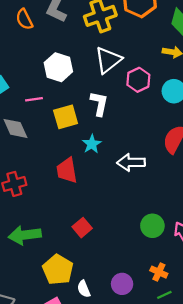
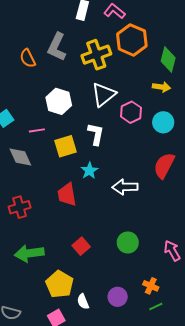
green circle: (152, 226) -> (128, 242), moved

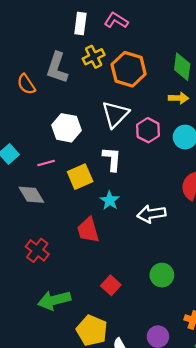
orange hexagon: (132, 40) -> (129, 69), moved
yellow cross: (96, 55) -> (94, 57), moved, size x0.7
red cross: (20, 207) -> (37, 250), turned -30

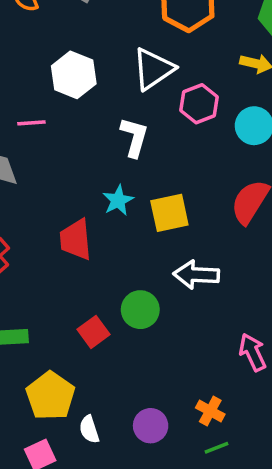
yellow square: (80, 177) -> (169, 213), moved
white arrow: (151, 214) -> (196, 275), moved
green circle: (162, 275) -> (140, 310), moved

